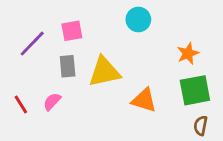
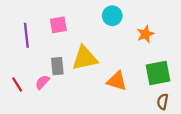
purple line: (32, 44) -> (26, 35), turned -50
orange star: (188, 53) -> (145, 34), moved
gray rectangle: (68, 66) -> (57, 66), moved

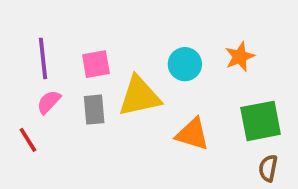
cyan circle: (112, 16) -> (185, 64), moved
pink square: (58, 25) -> (96, 64), moved
pink semicircle: (42, 82) -> (49, 102), moved

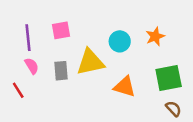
pink square: (96, 64) -> (61, 30), moved
pink semicircle: (49, 102) -> (32, 66), turned 105
brown semicircle: (268, 168) -> (173, 109), turned 126

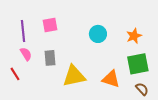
orange star: (155, 36) -> (134, 36), moved
yellow triangle: (90, 62) -> (74, 76), moved
orange triangle: (125, 87) -> (111, 79), moved

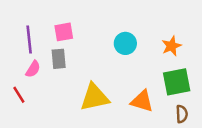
pink semicircle: (26, 54) -> (33, 69), turned 64
gray rectangle: (50, 58) -> (59, 59), moved
brown semicircle: (142, 89) -> (182, 114), turned 40

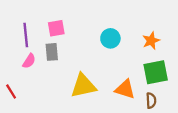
red line: (19, 95) -> (11, 91), moved
brown semicircle: (182, 114) -> (151, 100), moved

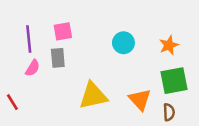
orange triangle: (125, 89) -> (140, 100), turned 30

